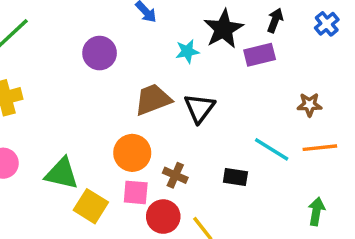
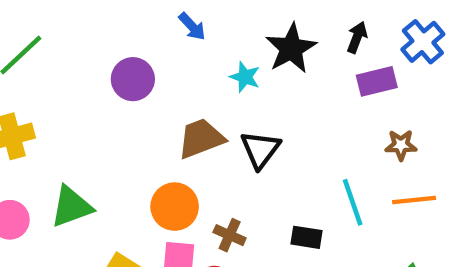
blue cross: (327, 24) -> (423, 42), size x1.4
cyan star: (187, 51) -> (245, 77), turned 30
purple rectangle: (260, 55) -> (377, 81), moved
cyan line: (272, 149) -> (353, 202), turned 39
green triangle: (62, 174) -> (71, 207), moved, turned -33

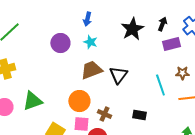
blue arrow: (192, 26) -> (87, 19), turned 56
cyan star: (245, 77) -> (90, 42), moved
cyan line: (353, 202) -> (160, 85), moved

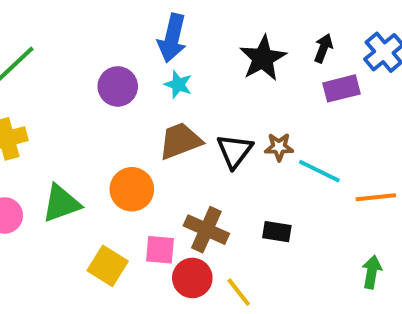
blue arrow: (87, 19) -> (172, 38), size x1.6
brown star: (182, 73) -> (279, 147), moved
cyan line: (160, 85) -> (319, 171), turned -45
orange circle: (79, 101) -> (132, 189), moved
brown cross: (104, 114) -> (206, 230), size x1.5

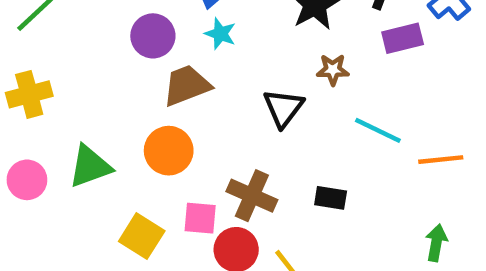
brown trapezoid: (180, 141) -> (187, 85), moved
brown star: (279, 147) -> (333, 70), moved

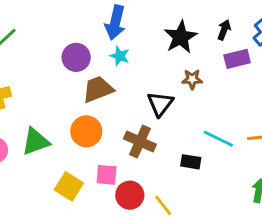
cyan line: (378, 130) -> (218, 139), moved
brown cross: (252, 196) -> (140, 141), moved

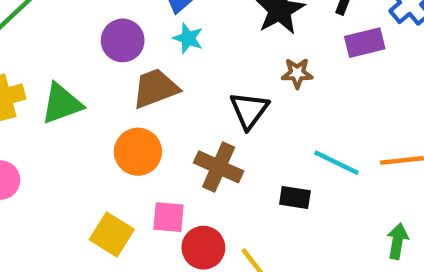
green triangle: (36, 141) -> (62, 104), moved

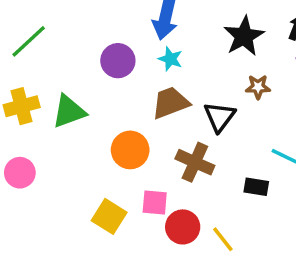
brown trapezoid: (155, 88) -> (170, 103), moved

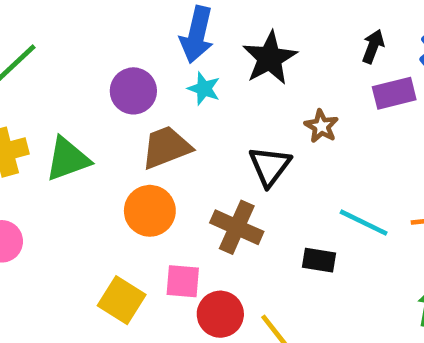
black star: (244, 36) -> (270, 58), moved
brown star: (258, 87) -> (321, 126), turned 30
brown trapezoid: (170, 103) -> (166, 147), moved

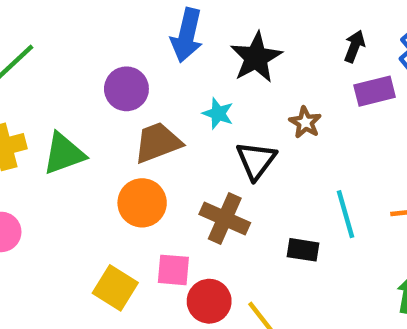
cyan star: (204, 89) -> (218, 113), moved
cyan line: (364, 223) -> (345, 214), turned 48

